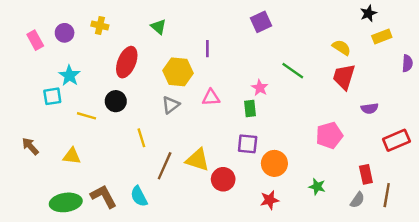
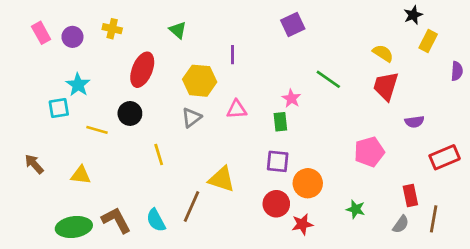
yellow rectangle: (382, 36) -> (428, 41), turned -42
pink rectangle: (35, 40) -> (41, 33), moved
brown line: (165, 166) -> (191, 206), moved
red circle: (223, 179) -> (276, 204), moved

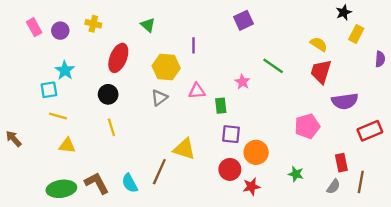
green rectangle: (280, 122) -> (221, 106), moved
purple semicircle: (414, 122) -> (345, 101), size x1.6
yellow line: (97, 130) -> (58, 116), moved
yellow line: (159, 155) -> (111, 127), moved
brown arrow: (34, 164) -> (14, 139), moved

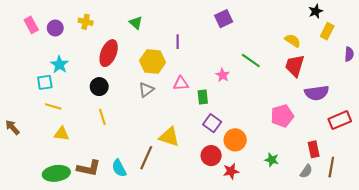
purple square: (231, 134) -> (212, 123), turned 30
brown L-shape: (97, 183) -> (89, 168), turned 130

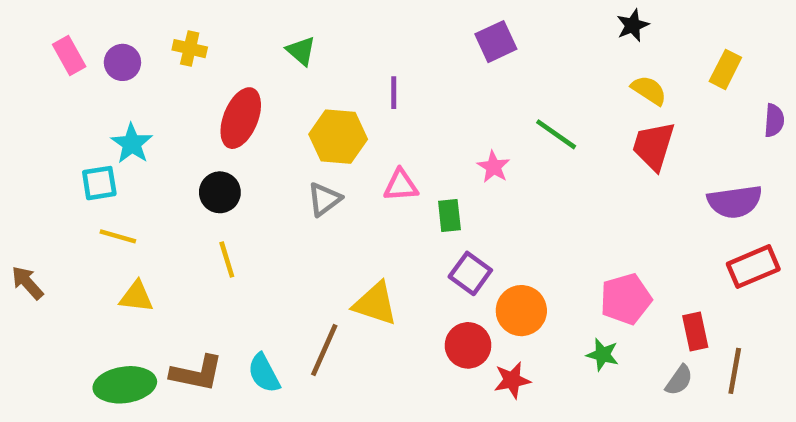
black star: (316, 11) -> (633, 25), moved
purple semicircle: (317, 93) -> (735, 202), moved
pink pentagon: (282, 116) -> (626, 299), moved

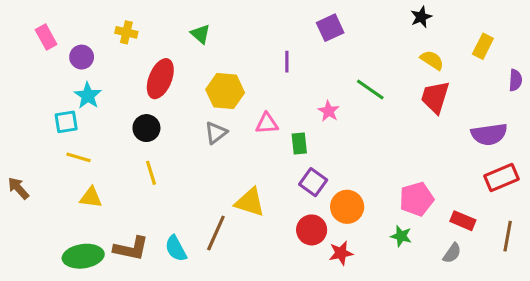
purple circle: (122, 62) -> (82, 57), moved
purple line: (394, 93) -> (287, 62), moved
red rectangle: (695, 331) -> (463, 221), turned -55
brown line: (735, 371) -> (508, 236), moved

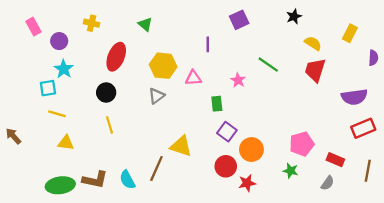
black star: (421, 17) -> (294, 16), moved
pink triangle: (267, 123) -> (193, 78), moved

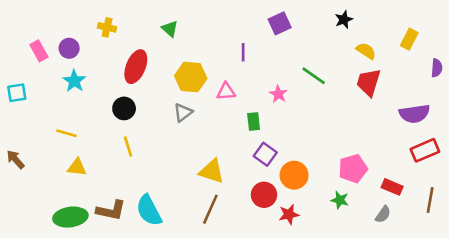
pink rectangle: (33, 27) -> (39, 51), moved
cyan square: (48, 88) -> (17, 93), moved
brown line: (156, 169) -> (210, 209), moved
cyan semicircle: (127, 180) -> (149, 210), size x1.4

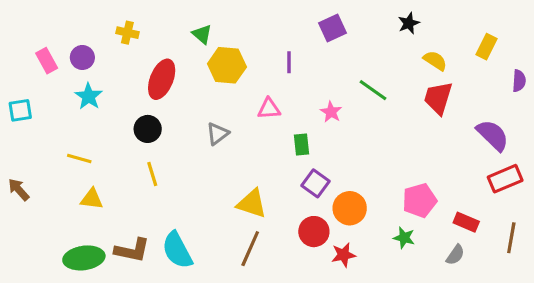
yellow hexagon: (191, 77) -> (227, 65), moved
purple semicircle: (414, 114) -> (493, 135), turned -128

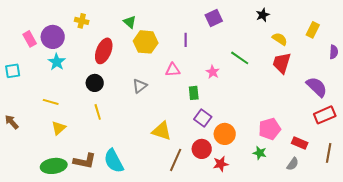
purple circle: (82, 57) -> (53, 37), size x1.5
yellow triangle: (92, 199) -> (59, 128), turned -49
brown line: (250, 249) -> (176, 160), moved

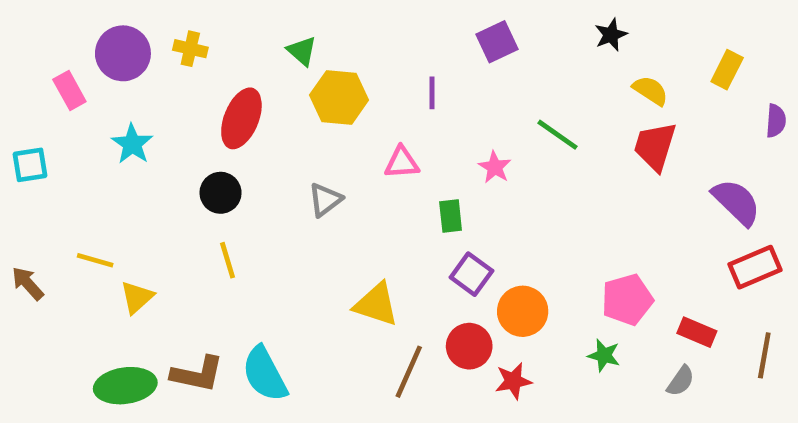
purple circle: (53, 37) -> (123, 53), moved
yellow line: (51, 102) -> (95, 260), moved

